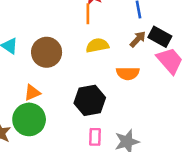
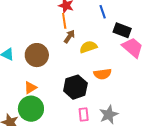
brown arrow: (138, 39) -> (69, 36), moved
yellow semicircle: (97, 45) -> (88, 47), moved
orange semicircle: (128, 73) -> (102, 74), moved

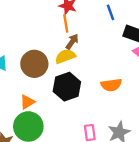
yellow semicircle: (88, 47) -> (65, 56), moved
black hexagon: (75, 87) -> (67, 87), moved

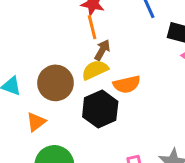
orange semicircle: (111, 85) -> (127, 84), moved
orange triangle: (27, 102) -> (36, 122), moved

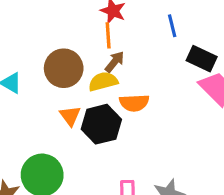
brown circle: (55, 83) -> (64, 68), moved
orange triangle: (36, 122) -> (70, 116), moved, turned -40

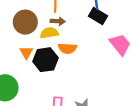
black rectangle: (202, 59) -> (98, 16), moved
brown arrow: (115, 62) -> (58, 21), turned 48

